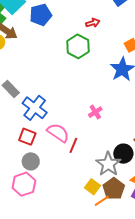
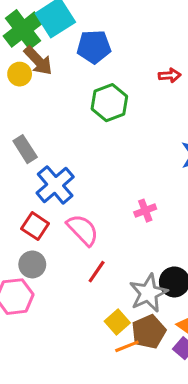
green hexagon: (78, 46) -> (109, 103), moved
red line: (73, 145) -> (97, 272), moved

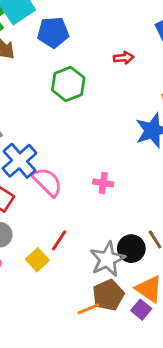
pink cross: (145, 211) -> (103, 183), turned 30
pink semicircle: (83, 230) -> (48, 182), moved
yellow square: (117, 322) -> (37, 260), moved

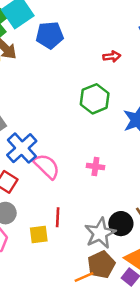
green hexagon: (68, 84) -> (95, 99), moved
red line: (59, 240) -> (58, 217), turned -30
yellow square: (37, 260) -> (39, 235), turned 36

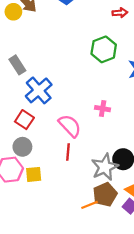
pink semicircle: (47, 166) -> (70, 126), moved
yellow square: (39, 235) -> (34, 174), moved

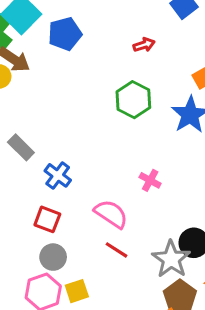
blue cross: (39, 90) -> (58, 175), size x0.7
pink cross: (103, 109) -> (150, 180), turned 32
red line: (68, 152) -> (117, 250), turned -49

